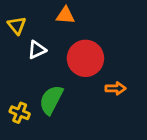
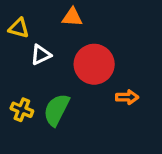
yellow triangle: (17, 25) -> (19, 28), turned -36
yellow cross: (20, 113) -> (22, 110), moved

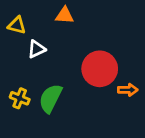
red circle: (94, 64) -> (100, 69), moved
orange arrow: (127, 97) -> (128, 90), moved

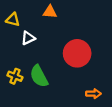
orange arrow: (128, 90) -> (93, 94), moved
green semicircle: (51, 98) -> (39, 76), turned -55

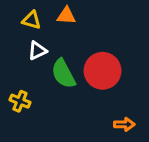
yellow triangle: (13, 20) -> (32, 20), moved
green semicircle: (39, 76) -> (63, 74), moved

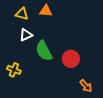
red circle: (103, 71) -> (71, 59), moved, size x0.7
orange arrow: (124, 124) -> (86, 86), turned 48

